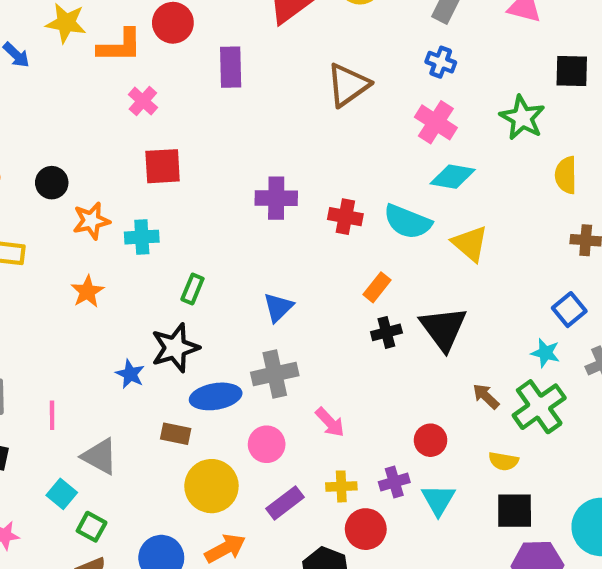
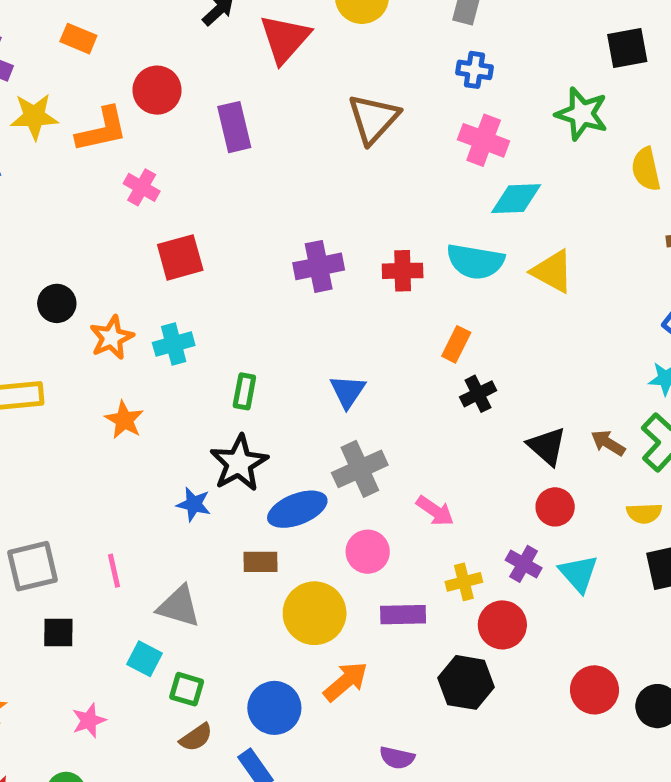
black triangle: (443, 329) -> (547, 446), moved, size x0.7
purple cross: (394, 482) -> (524, 564), turned -32
purple rectangle: (285, 503) -> (403, 615), turned 48

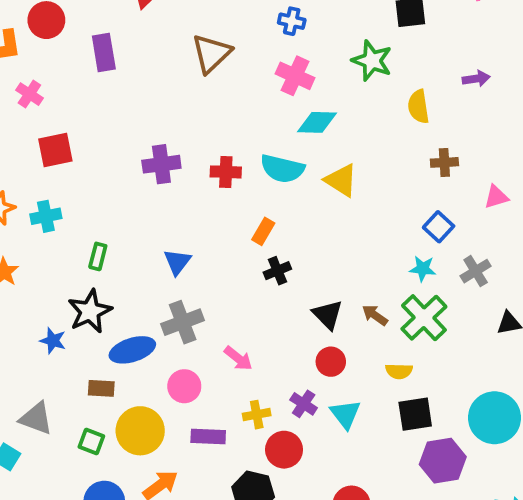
green square: (187, 689) -> (91, 441), moved

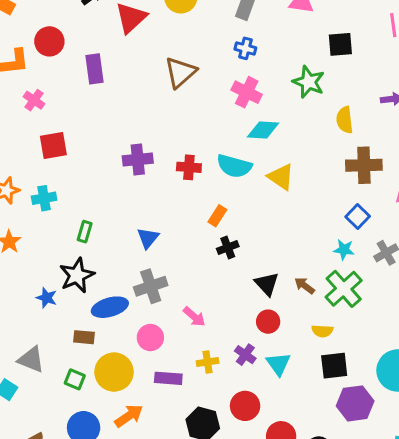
brown cross: (444, 162) -> (364, 165), size x1.6
red circle: (284, 450) -> (245, 406), moved

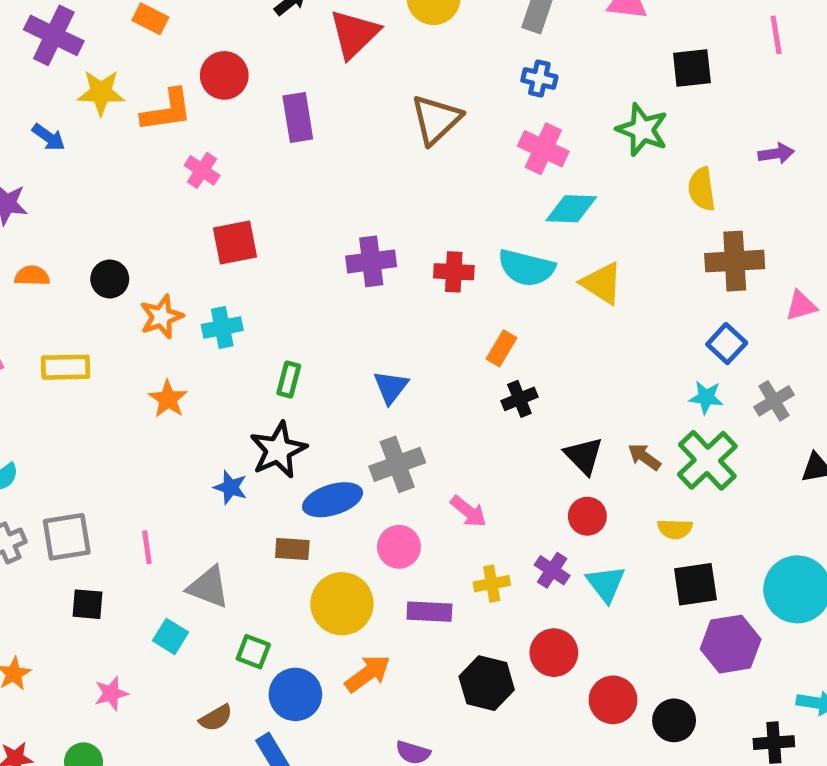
green square: (75, 379) -> (253, 652), moved

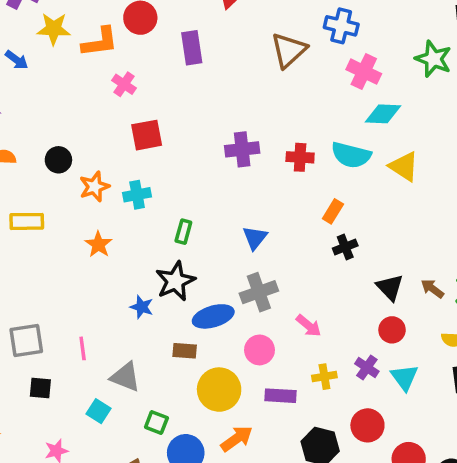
blue cross: (539, 79) -> (341, 26), moved, size x1.4

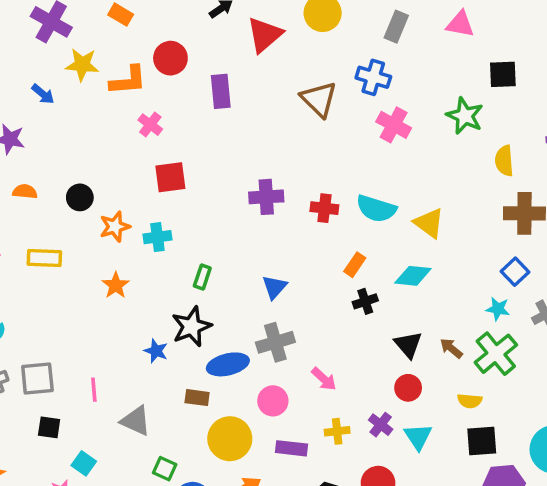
brown triangle: (289, 50) -> (319, 99), turned -36
cyan diamond: (383, 114) -> (413, 276), moved
cyan square: (98, 411) -> (84, 463), moved

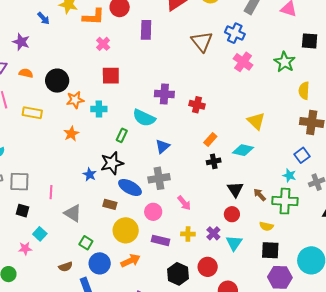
black circle: (80, 197) -> (57, 81), size x1.5
cyan semicircle: (376, 209) -> (144, 118), moved
green cross: (496, 354) -> (285, 201), turned 35
blue ellipse: (228, 364) -> (130, 187), turned 35

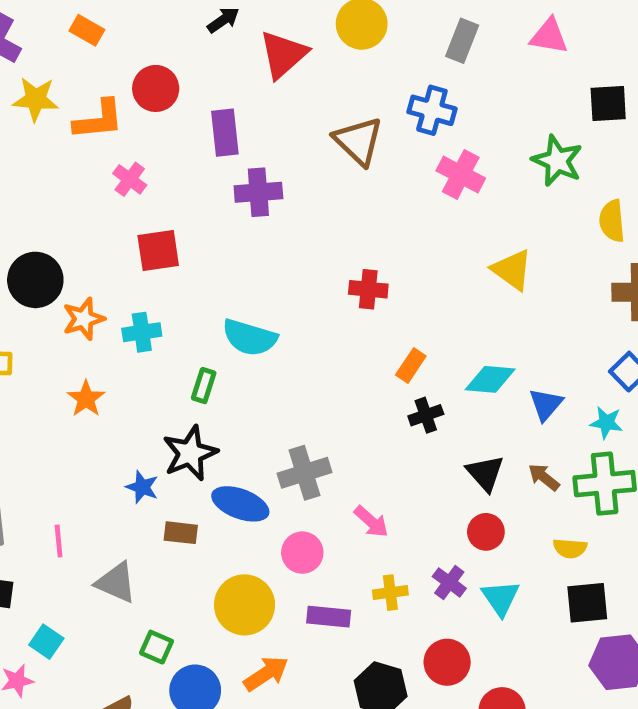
purple cross: (164, 94) -> (258, 192), moved
yellow triangle: (256, 121) -> (512, 270), moved
blue triangle: (162, 146) -> (546, 404), moved
brown rectangle: (110, 204) -> (181, 533), moved

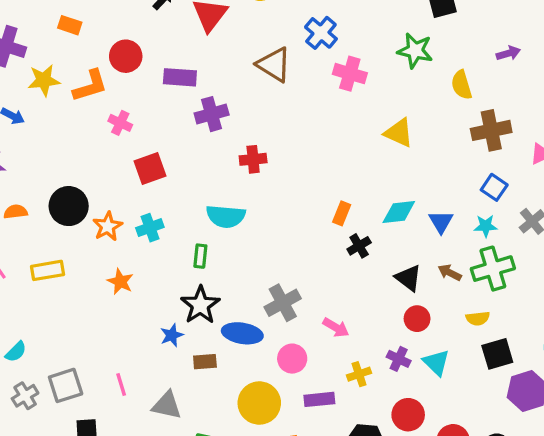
blue cross: (432, 110) -> (321, 33), turned 36
purple rectangle: (225, 133) -> (180, 77), turned -68
red cross: (368, 289) -> (253, 159), moved
blue star: (142, 487) -> (172, 335), turned -30

